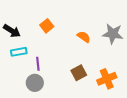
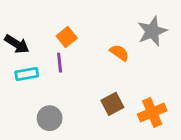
gray star: (113, 34) -> (152, 31), moved, turned -30
purple line: (38, 64) -> (60, 63), moved

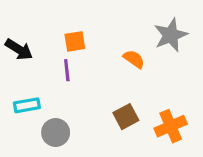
orange square: (67, 37) -> (75, 41), turned 30
cyan rectangle: (27, 74) -> (27, 105), moved

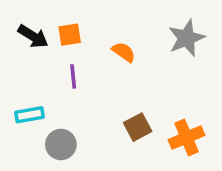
orange square: (75, 41) -> (70, 35), moved
black arrow: (19, 49) -> (33, 36), moved
orange semicircle: (134, 59) -> (124, 52), moved

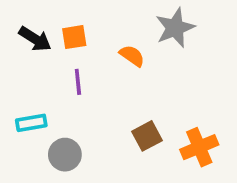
gray star: (187, 38) -> (175, 28), moved

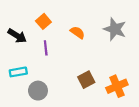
gray star: (175, 28) -> (115, 29), moved, turned -30
orange square: (74, 37) -> (43, 21), turned -32
black arrow: (35, 39) -> (17, 36), moved

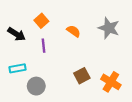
orange cross: (117, 86) -> (111, 82), turned -36

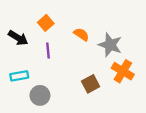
gray star: (109, 28) -> (110, 45), moved
orange cross: (111, 82) -> (123, 71), moved

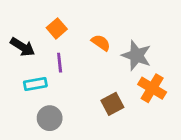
cyan rectangle: (19, 76) -> (35, 84), moved

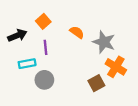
black arrow: (23, 47) -> (17, 35), turned -54
brown square: (112, 104) -> (96, 83), moved
gray circle: (50, 118) -> (44, 80), moved

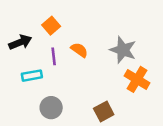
orange semicircle: (77, 32) -> (79, 50), moved
gray circle: (44, 80) -> (51, 108), moved
brown square: (96, 83) -> (104, 111), moved

